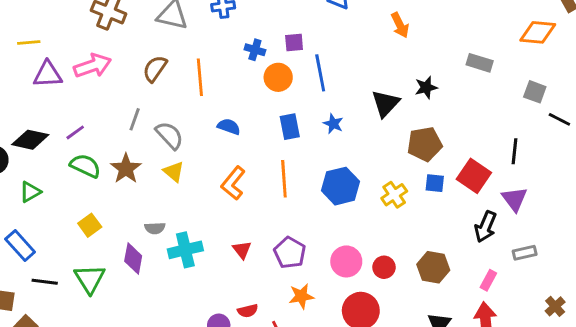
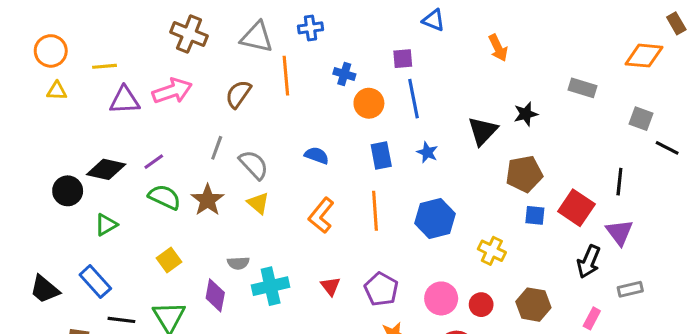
purple square: (294, 43) -> (403, 59), moved
orange line: (200, 77) -> (286, 76), moved
yellow cross: (394, 195) -> (492, 251), moved, turned -30

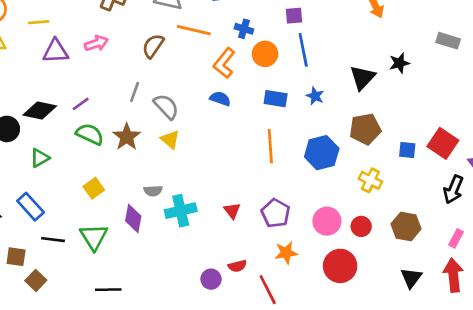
orange line: (286, 76) -> (194, 30), turned -72
pink arrow: (172, 91) -> (96, 43), size x0.7
blue rectangle: (381, 155) -> (276, 99), turned -70
brown pentagon: (524, 174) -> (365, 129), moved
orange L-shape: (321, 215) -> (224, 63), moved

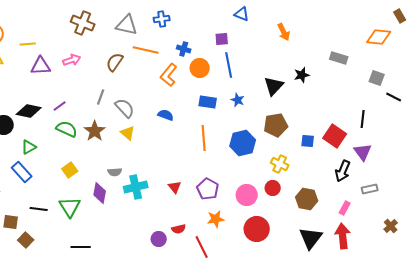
blue semicircle: (220, 99) -> (166, 115), moved
blue rectangle: (31, 207) -> (22, 172), moved
red circle: (361, 226) -> (273, 188), moved
black triangle: (411, 278) -> (311, 238), size x1.4

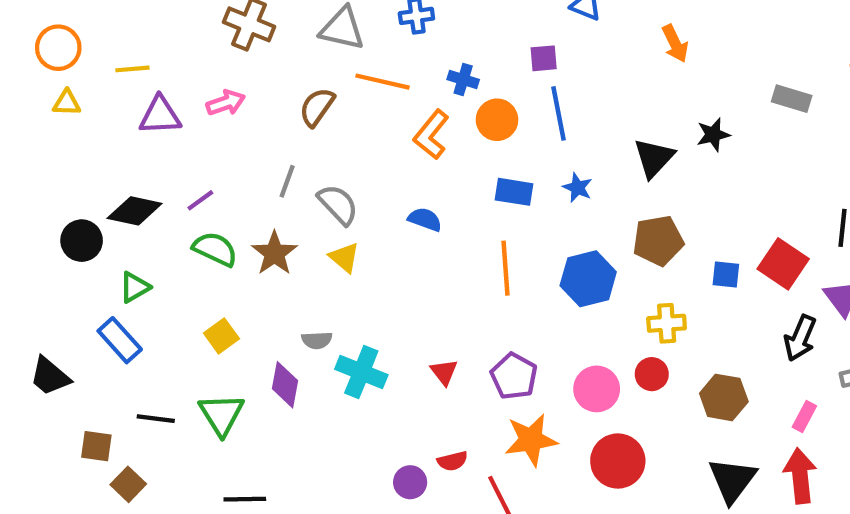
yellow cross: (280, 164) -> (667, 323), turned -30
cyan cross: (136, 187) -> (361, 372), turned 35
orange star: (216, 219) -> (531, 440), size x1.4

